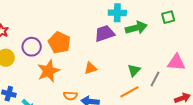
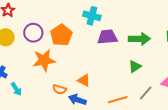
cyan cross: (117, 13) -> (92, 16), moved
orange triangle: (90, 68) -> (84, 80), moved, turned 32
green triangle: (134, 70) -> (135, 67), moved

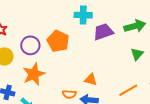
orange star: (44, 60) -> (34, 74), moved

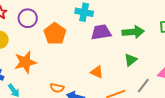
purple circle: (30, 45) -> (28, 18), moved
orange triangle: (91, 80) -> (97, 72), moved

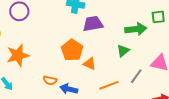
green arrow: (133, 32) -> (136, 29), moved
orange pentagon: (55, 34) -> (72, 50), moved

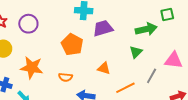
orange pentagon: (72, 50) -> (72, 45), moved
orange star: (18, 55) -> (32, 68), turned 30
orange semicircle: (50, 80) -> (65, 77), moved

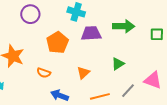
purple circle: (28, 24) -> (30, 14), moved
green arrow: (146, 29) -> (124, 26), moved
orange triangle: (104, 68) -> (83, 73), turned 48

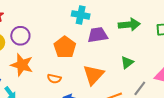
purple circle: (30, 14) -> (20, 36), moved
orange triangle: (83, 73) -> (93, 75), size x1.6

